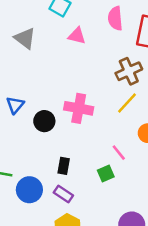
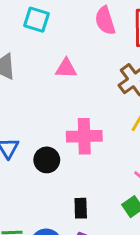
pink triangle: (77, 36) -> (66, 68), moved

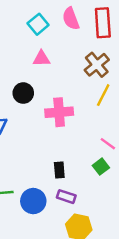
cyan square: (36, 20) -> (38, 24), moved, turned 36
black circle: (47, 160) -> (23, 93), moved

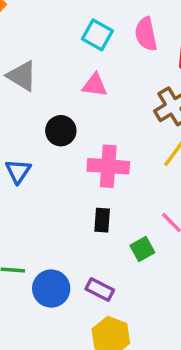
cyan square: (38, 24) -> (97, 35), turned -30
green square: (101, 167) -> (142, 249), moved
black rectangle: (59, 170) -> (102, 220), moved

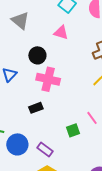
pink cross: (108, 166) -> (48, 79), moved
black rectangle: (102, 220) -> (36, 108), moved, turned 56

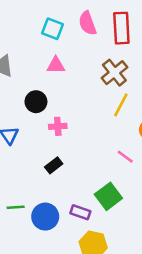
pink cross: (48, 79) -> (58, 126), size x0.6
green square: (73, 130) -> (108, 196), moved, size x1.5

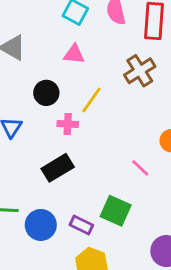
yellow line: (121, 105) -> (91, 100), moved
black rectangle: (54, 165) -> (58, 168), size x1.5
green square: (108, 196) -> (116, 211), turned -36

